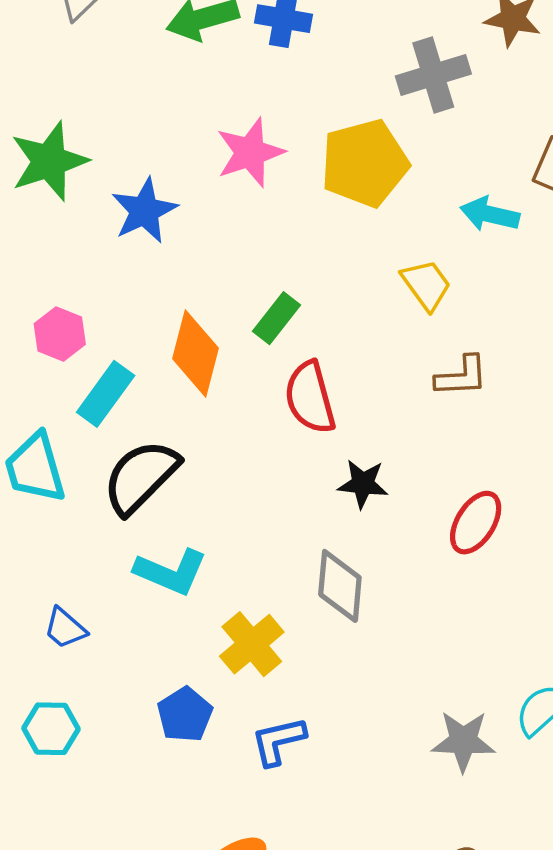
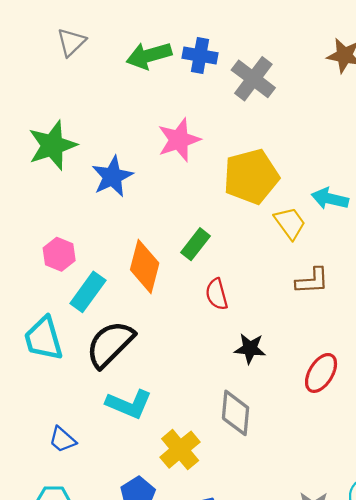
gray cross: (433, 75) -> (253, 79), moved, turned -36
yellow pentagon: (365, 163) -> (251, 176), moved
cyan arrow: (490, 214) -> (330, 199), moved
red semicircle: (310, 397) -> (217, 294), size x0.7

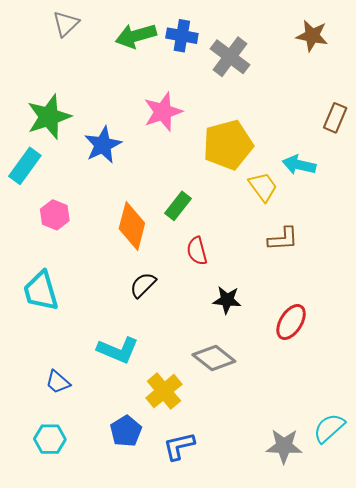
cyan rectangle: (88, 292) -> (25, 166), moved
black semicircle: (110, 344) -> (143, 285), moved, size x0.6
gray diamond: (236, 413) -> (214, 358), turned -57

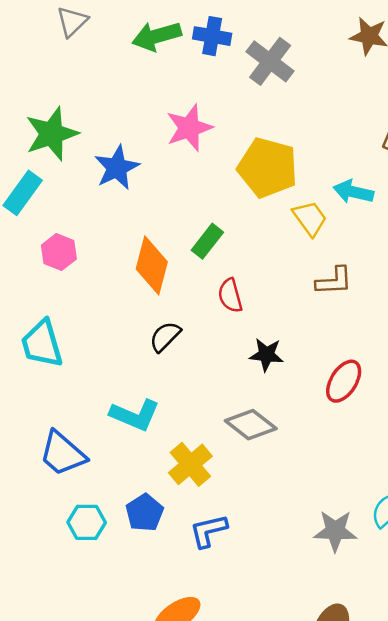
yellow pentagon: (228, 145) -> (268, 168), turned 30
blue trapezoid: (58, 382) -> (62, 454), size x1.6
cyan hexagon: (50, 439) -> (87, 522), moved

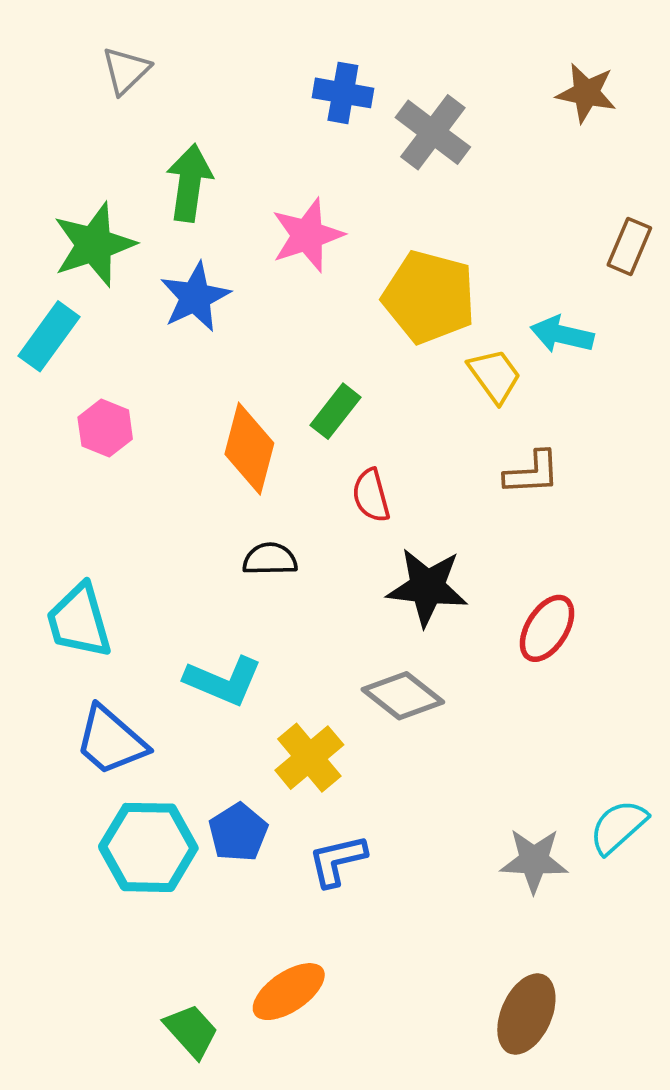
green arrow: (157, 36) -> (189, 183), moved, turned 114
black semicircle: (165, 337) -> (270, 559), turned 44
cyan trapezoid: (42, 344) -> (79, 621), moved
black star: (266, 355) -> (427, 587), size x1.5
cyan hexagon: (87, 522) -> (148, 847), size x1.6

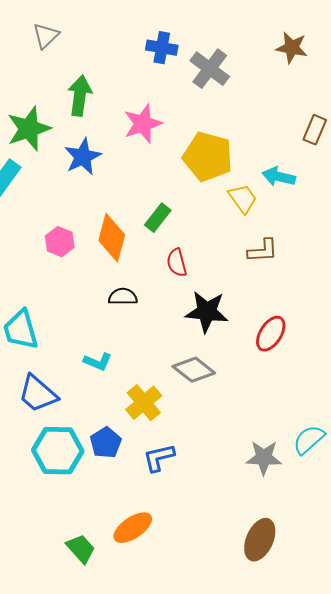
pink hexagon: (105, 428) -> (60, 242), moved
cyan L-shape: (223, 681) -> (98, 362), size x0.7

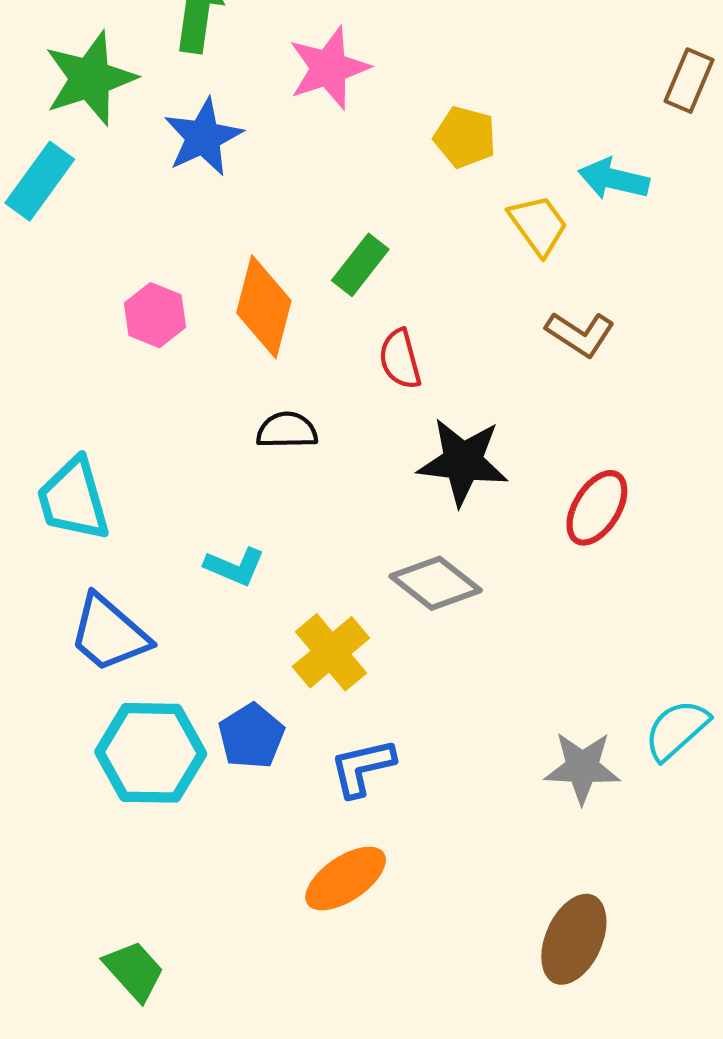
yellow pentagon: (208, 157) -> (465, 137), size x0.6
brown L-shape: (263, 251) -> (580, 334), turned 36
orange ellipse: (133, 528) -> (346, 879), moved
green trapezoid: (81, 549) -> (134, 971), moved

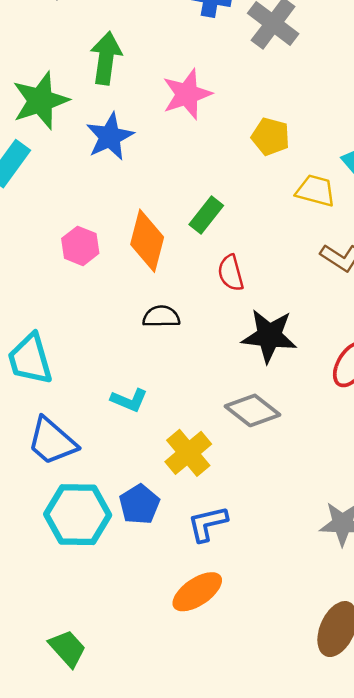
yellow trapezoid: (538, 225) -> (316, 191), turned -39

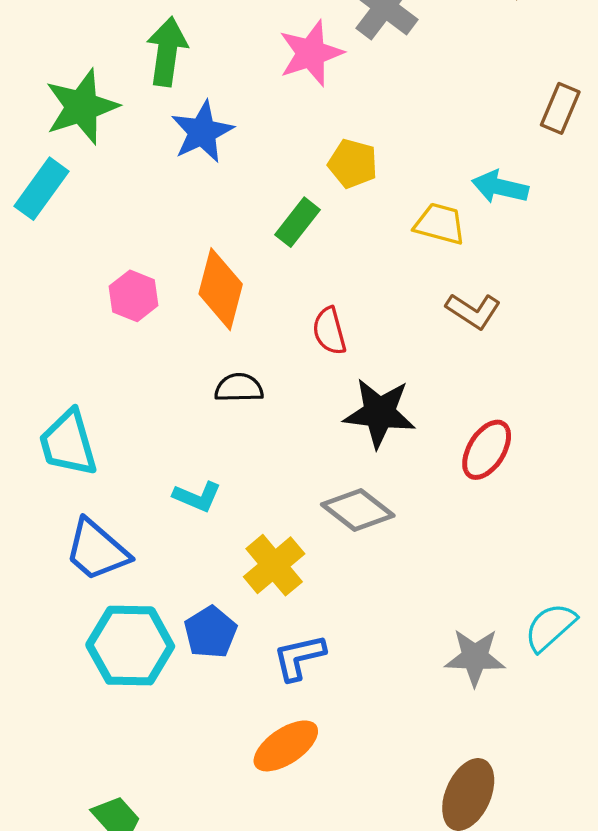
pink star: (187, 94) -> (311, 53), moved
blue star: (110, 137) -> (202, 132), moved
yellow pentagon: (271, 137) -> (353, 164), moved
green rectangle: (206, 215) -> (298, 222), moved

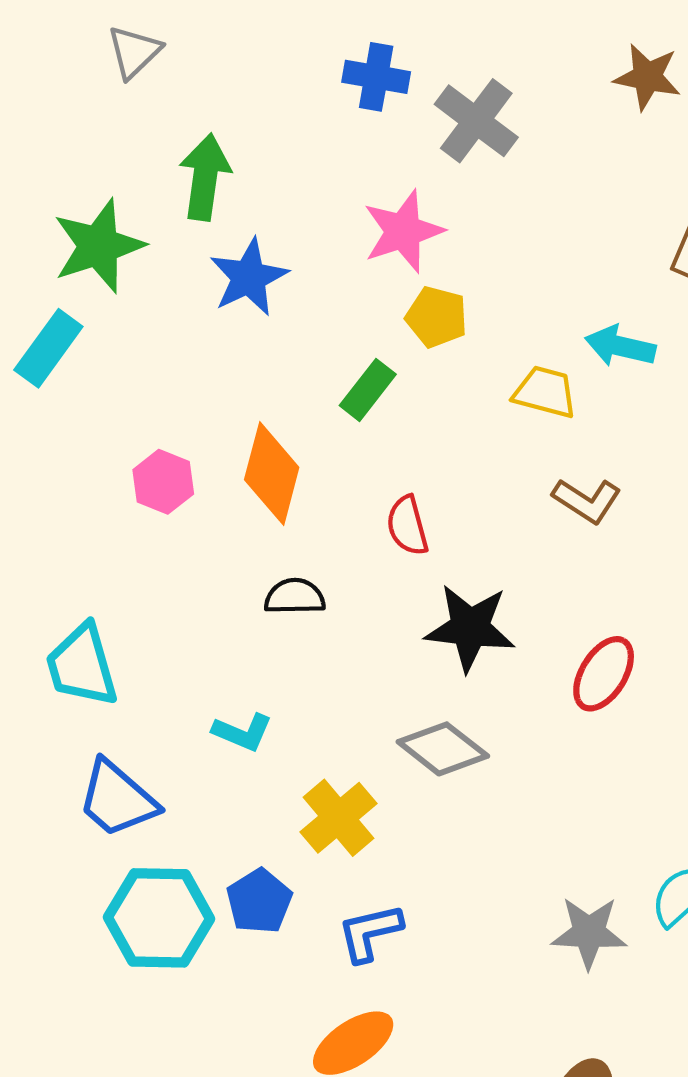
pink star: (311, 53) -> (403, 231), moved

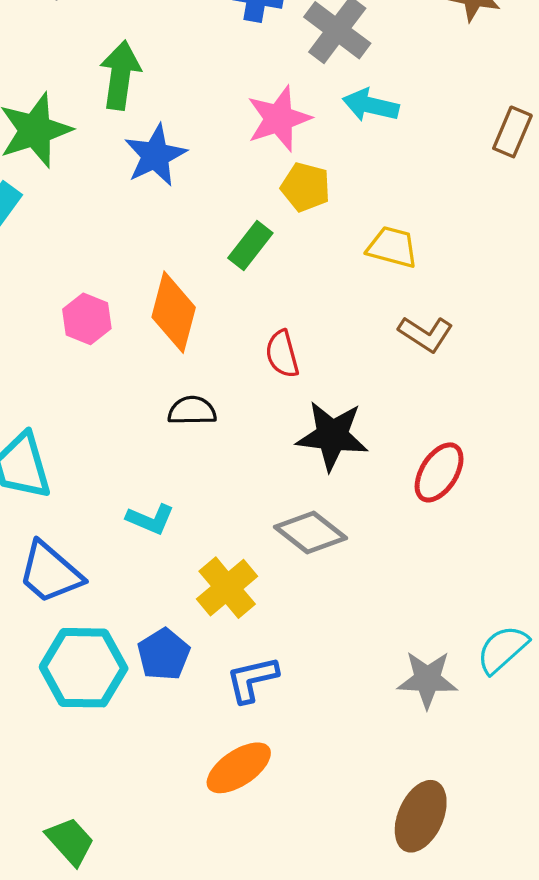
cyan arrow: (620, 346) -> (371, 105), moved

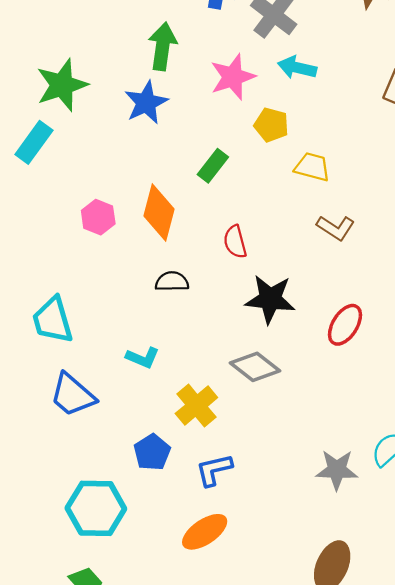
green arrow: (120, 75) -> (163, 46), moved
yellow pentagon: (306, 187) -> (271, 125), moved
cyan hexagon: (84, 668) -> (96, 508), moved

